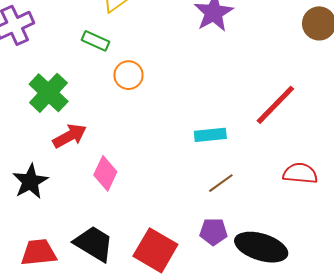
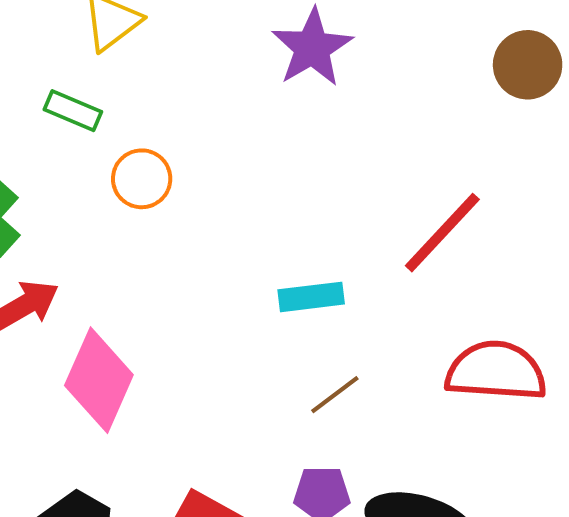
pink diamond: (105, 173) -> (99, 380), size x1.4
red semicircle: (300, 173) -> (496, 371), size x1.4

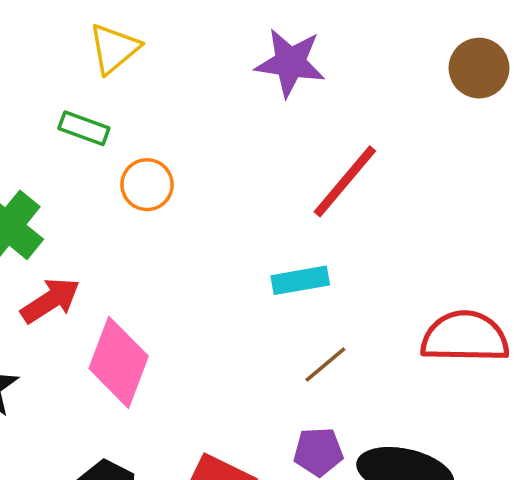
purple star: (312, 48) -> (290, 63), turned -30
red line: (442, 233) -> (345, 181), moved

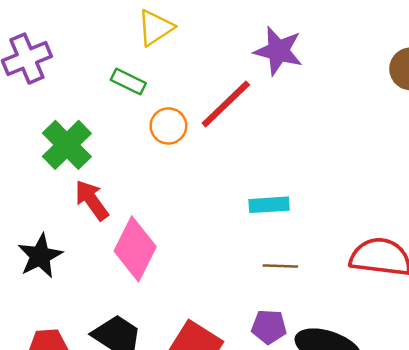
red line: (345, 181) -> (226, 104), moved
red arrow: (50, 300) -> (92, 200), turned -99
brown line: (325, 365) -> (280, 266), turned 36

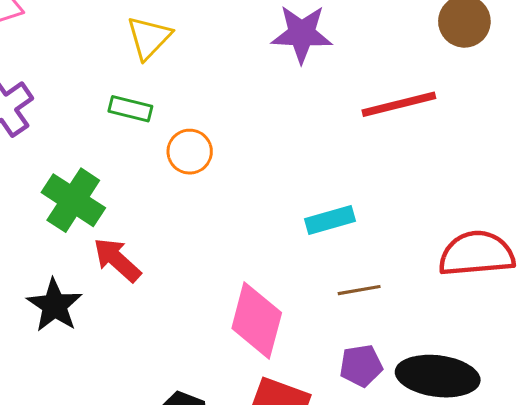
red line: (226, 104) -> (399, 104), moved, turned 42
pink diamond: (135, 249) -> (257, 320), moved
black star: (40, 256) -> (54, 305), moved

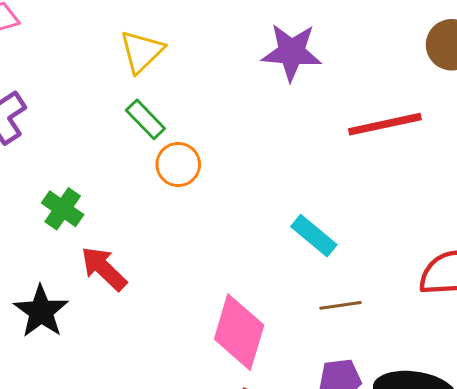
green rectangle: (130, 109) -> (145, 119), moved, turned 30
green cross: (73, 200) -> (63, 209), size x0.7
cyan rectangle: (330, 220) -> (314, 236), turned 54

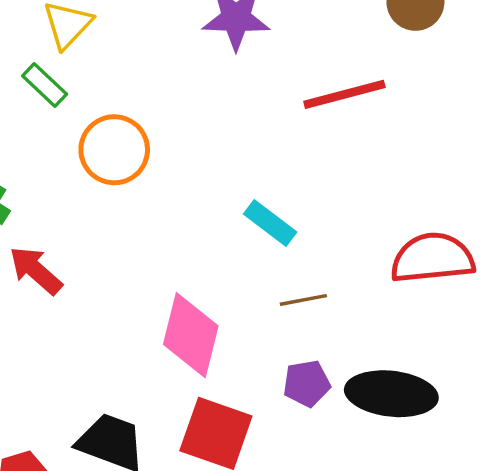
green rectangle: (145, 119) -> (45, 85), moved
orange circle: (178, 164) -> (114, 150), size x1.4

